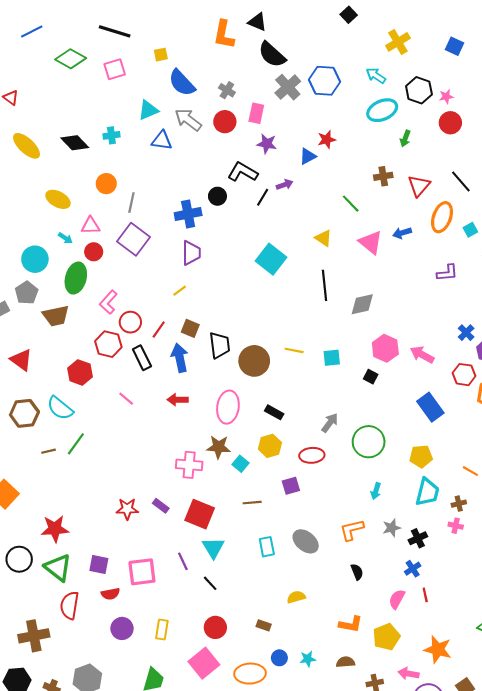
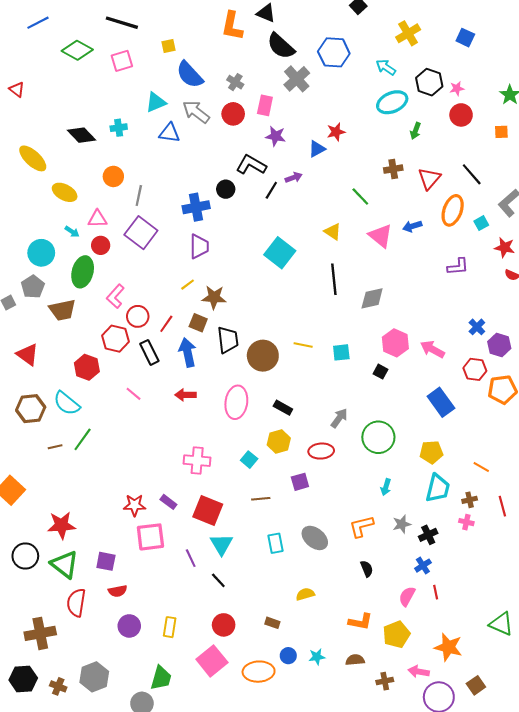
blue hexagon: (324, 81) -> (334, 52), moved
yellow ellipse: (27, 146) -> (33, 158), moved
brown star: (219, 447) -> (214, 297), moved
pink square: (142, 572) -> (150, 537), moved

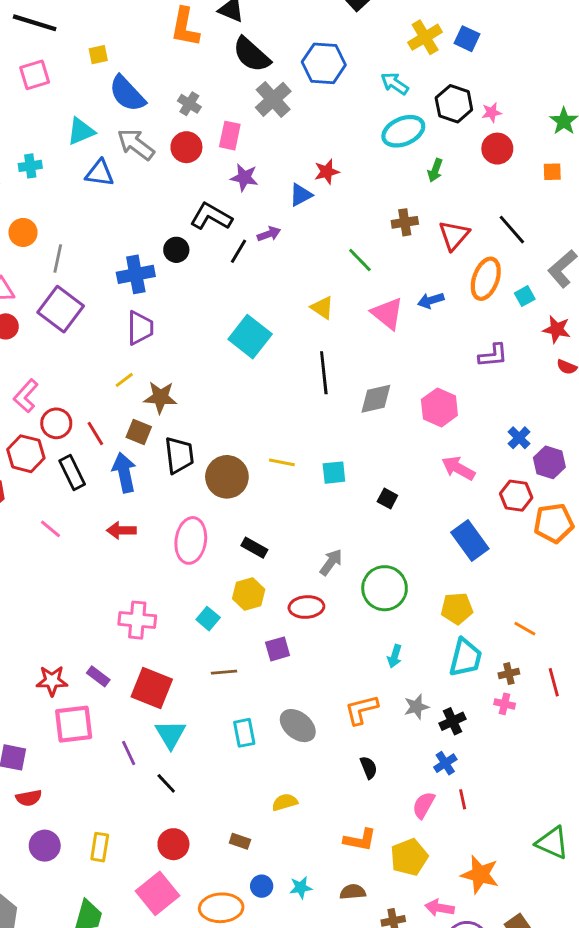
blue square: (465, 38) -> (467, 39), moved
red line: (166, 324) -> (95, 433), turned -66
pink hexagon: (395, 343) -> (439, 407), moved

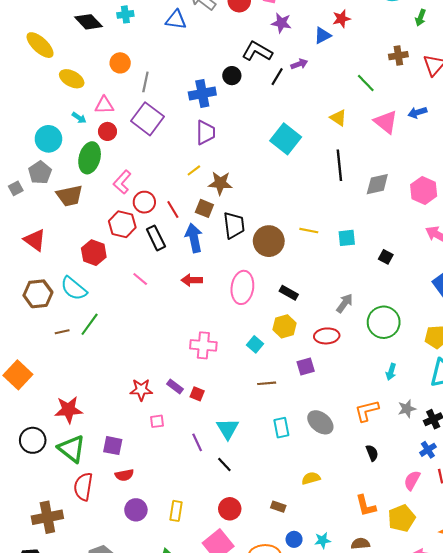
red square: (152, 688) -> (197, 394), moved, size x0.5
pink square: (74, 724) -> (157, 421), size x0.5
orange L-shape: (360, 840) -> (366, 506), turned 65

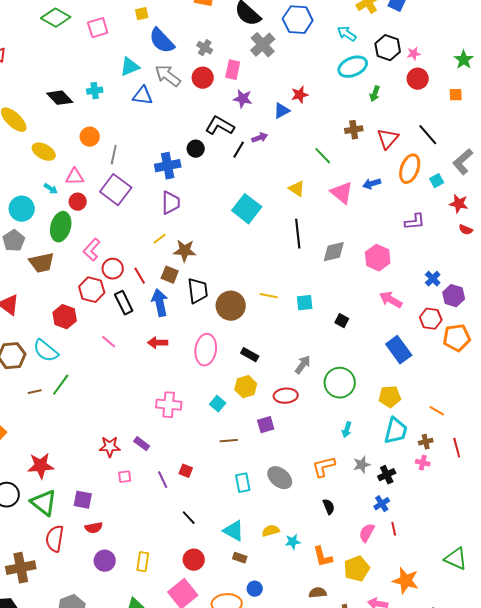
red square: (197, 394) -> (186, 471), moved
cyan triangle: (228, 429) -> (234, 531), moved, turned -30
purple line: (197, 442) -> (163, 480), moved
cyan star: (322, 540) -> (293, 542), moved

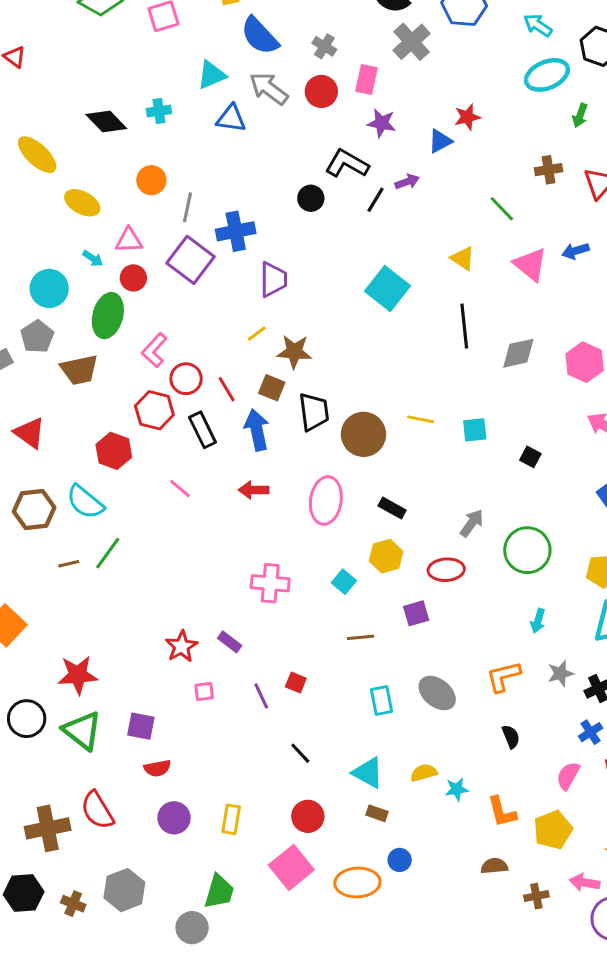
blue cross: (168, 166) -> (236, 231), moved
red star: (110, 447) -> (182, 646), turned -30
red semicircle: (55, 539) -> (97, 810), moved, turned -40

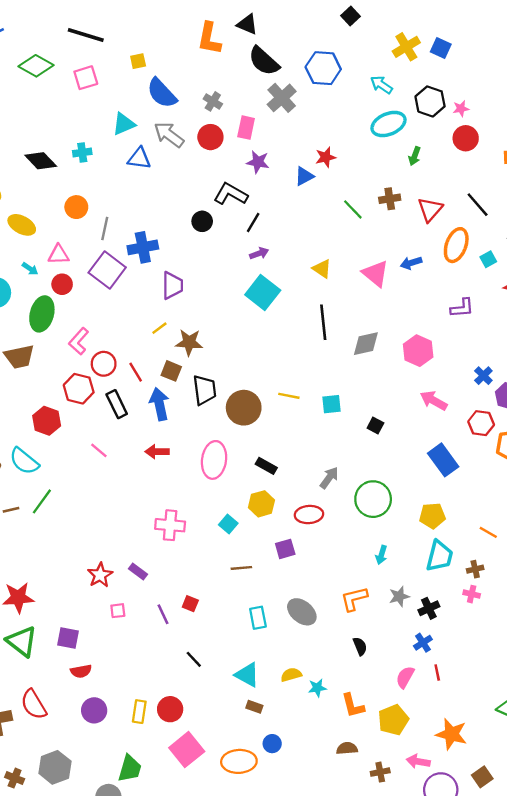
purple arrow: (407, 182) -> (259, 253), moved
green line: (502, 209) -> (353, 209), moved
red circle: (308, 816) -> (170, 709), moved

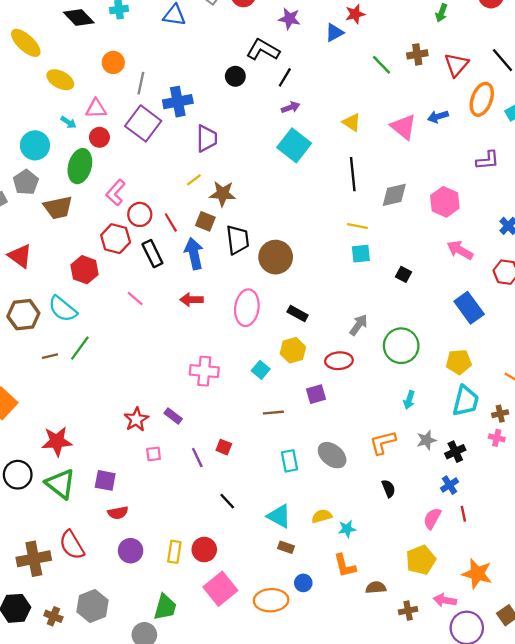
yellow line: (289, 396) -> (357, 226), moved
orange L-shape: (353, 706) -> (345, 566), moved

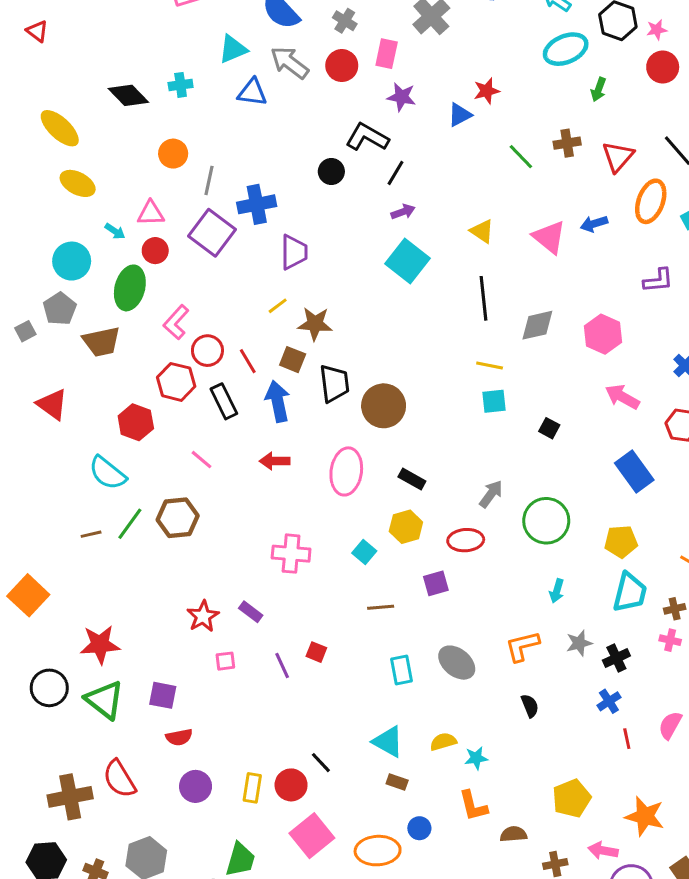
yellow ellipse: (60, 80) -> (78, 183), moved
brown hexagon: (23, 315) -> (178, 518), moved
black line: (227, 501) -> (321, 763), moved
pink semicircle: (432, 518) -> (670, 725), moved

